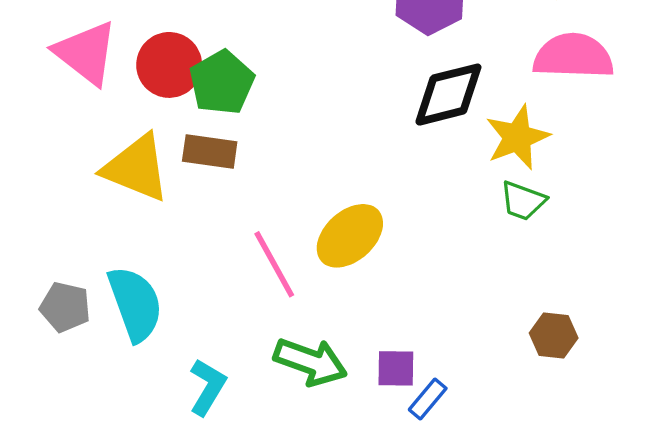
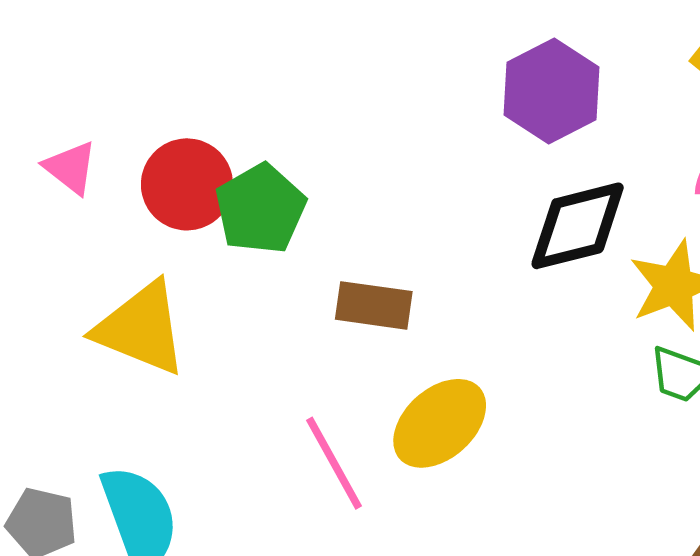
pink triangle: (86, 53) -> (71, 168), size x0.6
brown rectangle: (210, 151) -> (374, 305), moved

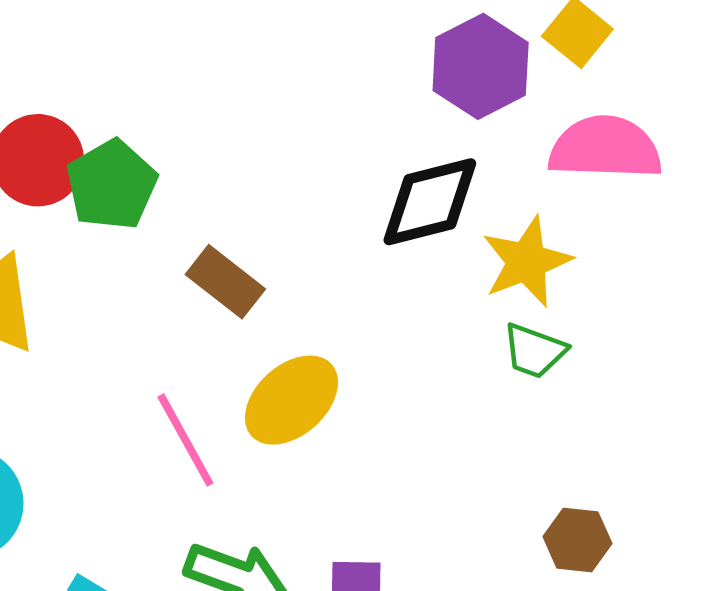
purple hexagon: (551, 91) -> (481, 66), moved
brown rectangle: (374, 305) -> (225, 282), turned 30

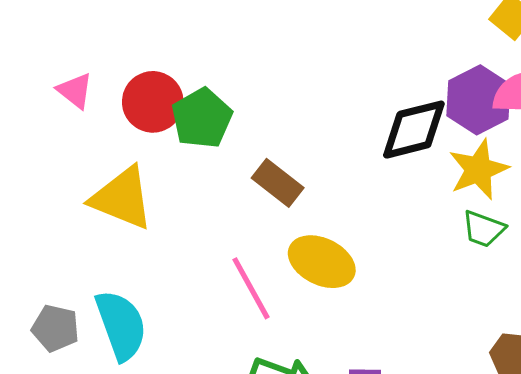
purple hexagon: (481, 66) -> (478, 100), moved
yellow ellipse: (291, 400) -> (322, 262), turned 68

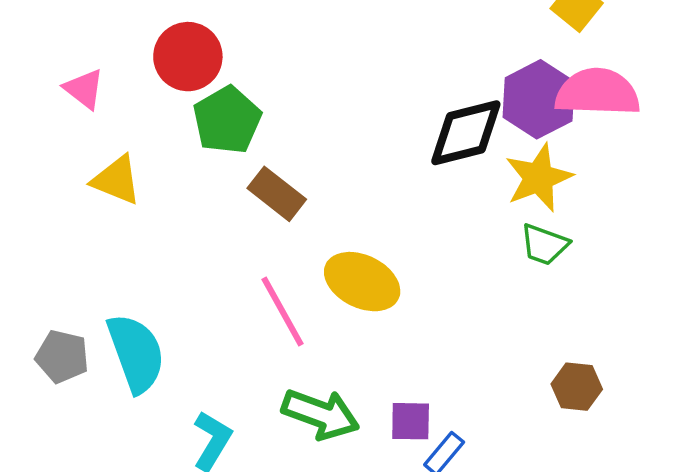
red circle: (153, 102) -> (188, 57), moved
brown rectangle: (278, 183) -> (277, 194), moved
yellow triangle: (122, 198) -> (116, 180), moved, size x0.7

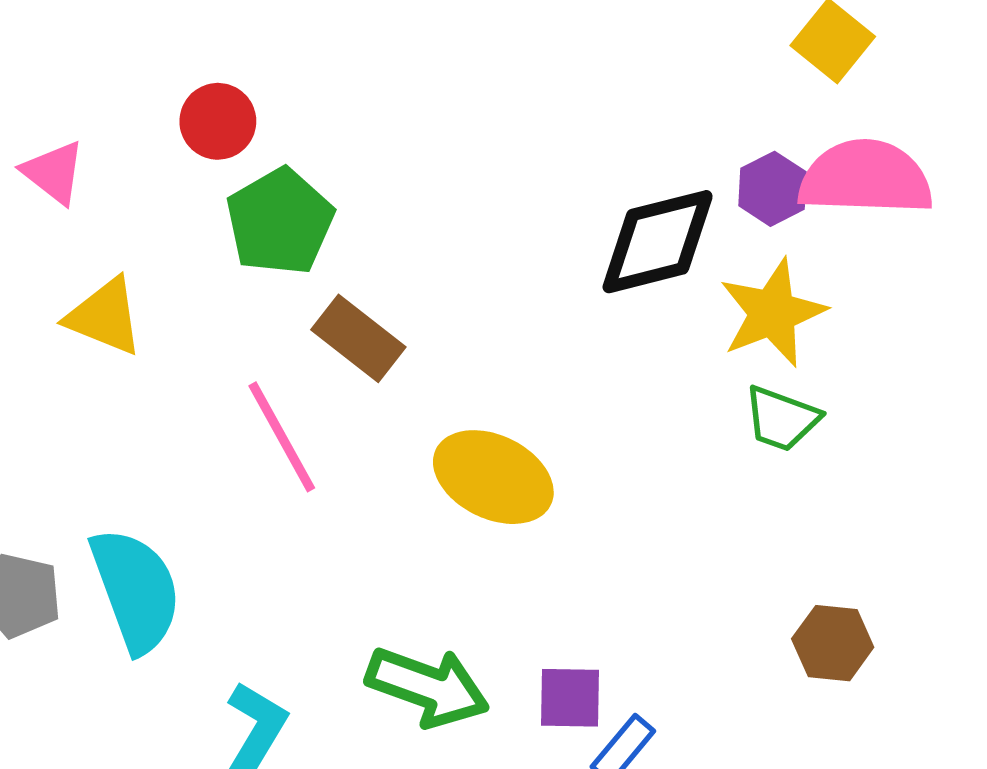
red circle: (188, 57) -> (218, 121), size x0.7
purple hexagon: (539, 99) -> (773, 189), size x0.6
pink line: (282, 312) -> (282, 437), moved

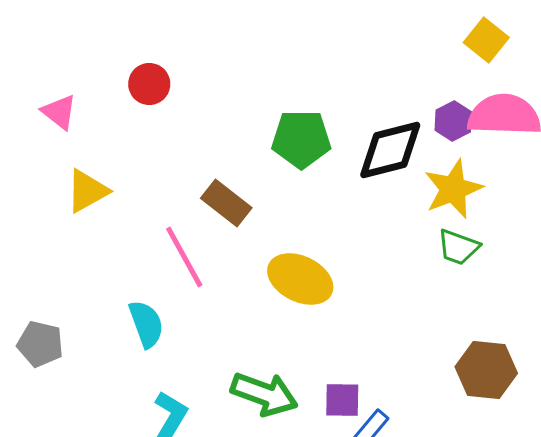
green pentagon: (280, 222) -> (301, 139), moved, turned 30
yellow triangle: (105, 317) -> (87, 191), turned -51
cyan semicircle: (136, 590) -> (146, 324), moved, size x0.7
brown hexagon: (833, 643) -> (486, 370), size x1.4

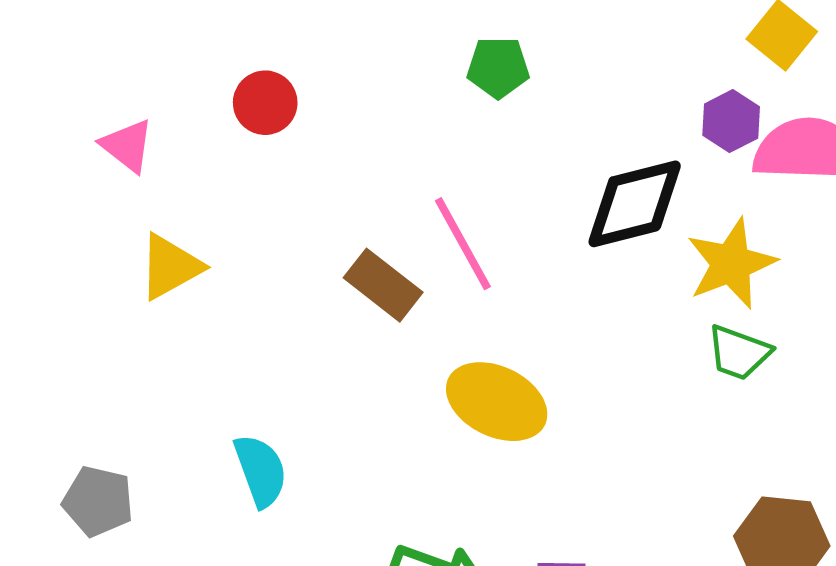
purple hexagon: (453, 121) -> (731, 121), moved
green pentagon: (301, 139) -> (498, 67), moved, size x0.7
pink line: (184, 257) -> (463, 244), moved

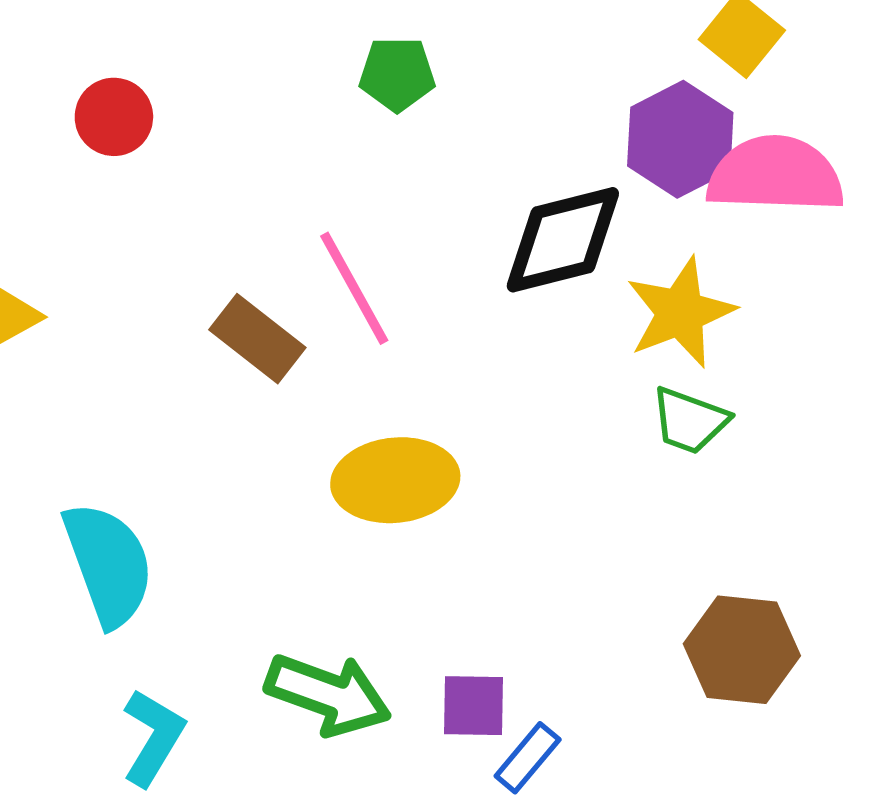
purple hexagon: (731, 121) -> (680, 139), size x1.5
yellow ellipse: (497, 402) -> (395, 480), turned -32
cyan semicircle: (261, 471) -> (108, 564), size x1.4

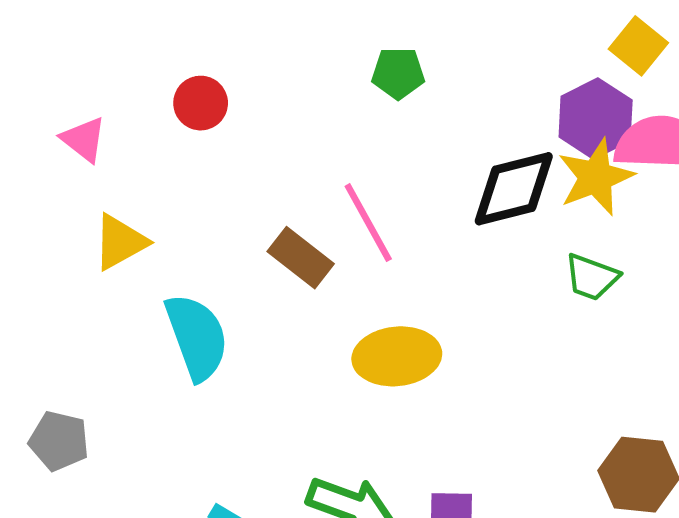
yellow star: (680, 313) -> (596, 177), moved
green trapezoid: (690, 421) -> (592, 277), moved
cyan semicircle: (108, 564) -> (197, 337), moved

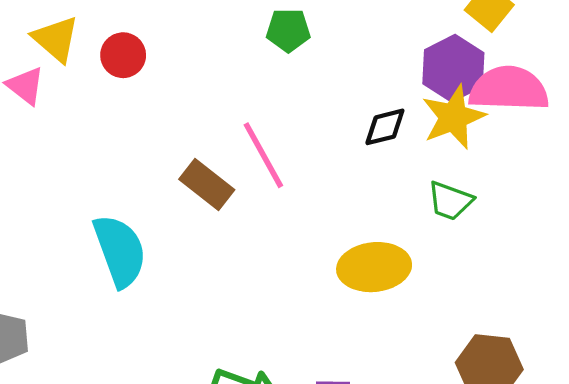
black diamond: (514, 189) -> (385, 127), size x0.6
yellow triangle: (120, 242) -> (56, 39), moved, turned -50
yellow ellipse: (397, 356) -> (374, 267), moved

